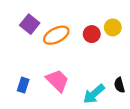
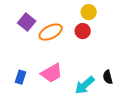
yellow circle: (113, 27) -> (89, 12), moved
pink trapezoid: (57, 81) -> (52, 73), turned 105

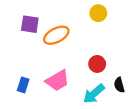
purple square: (27, 22) -> (30, 24), turned -30
red circle: (83, 31) -> (97, 64), moved

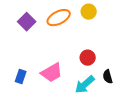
purple square: (30, 24) -> (27, 22), turned 36
orange ellipse: (56, 35) -> (59, 18), moved

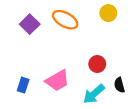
yellow circle: (89, 12) -> (108, 13), moved
orange ellipse: (59, 18) -> (65, 20), turned 55

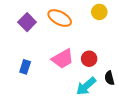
pink trapezoid: (57, 81) -> (63, 59), moved
blue rectangle: (23, 85) -> (25, 67), moved

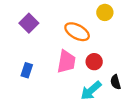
orange ellipse: (60, 18) -> (77, 32), moved
pink trapezoid: (63, 59) -> (66, 62), turned -50

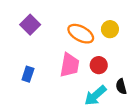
yellow circle: (105, 12) -> (110, 29), moved

